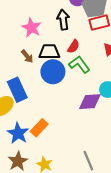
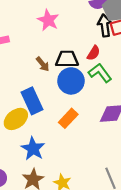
black arrow: (63, 20) -> (105, 25), moved
pink star: (32, 28) -> (48, 20), moved
orange rectangle: (39, 128) -> (68, 118), moved

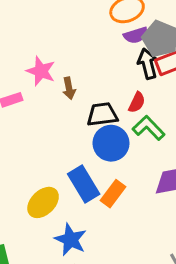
pink star: (48, 20) -> (41, 71), moved
brown arrow: (43, 64) -> (69, 88), moved, turned 35
blue rectangle: (32, 101) -> (84, 184), moved

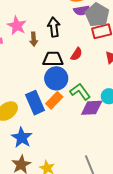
black arrow: (148, 64) -> (54, 27), moved
green L-shape: (149, 128) -> (80, 92), moved
orange rectangle: (113, 194) -> (54, 100), moved

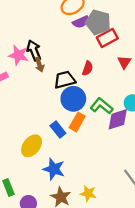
black arrow: (54, 27) -> (34, 50), moved
blue rectangle: (35, 103) -> (58, 129), size x0.7

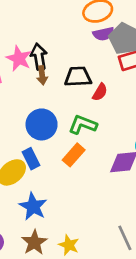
black trapezoid: (65, 80) -> (78, 77), moved
blue circle: (73, 99) -> (42, 124), moved
green L-shape: (102, 106) -> (83, 125), moved, turned -30
blue rectangle: (58, 129) -> (31, 159), moved

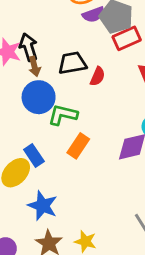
blue circle: (42, 124) -> (39, 97), moved
green L-shape: (83, 125) -> (63, 115), moved

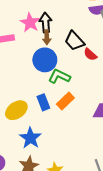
black trapezoid: (72, 63) -> (74, 41), turned -135
red semicircle: (98, 76) -> (90, 54), turned 96
blue rectangle: (34, 156) -> (43, 102), moved

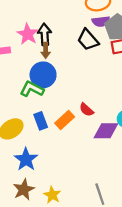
black trapezoid: (74, 41) -> (88, 40), moved
red semicircle: (90, 54) -> (86, 110), moved
green L-shape: (59, 76) -> (32, 89), moved

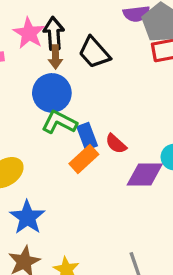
black trapezoid: (88, 40) -> (94, 53), moved
green L-shape: (32, 89) -> (59, 122), moved
blue rectangle: (41, 121) -> (87, 136), moved

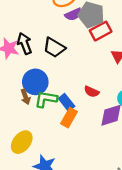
brown arrow: (55, 57) -> (25, 97), moved
red semicircle: (116, 144) -> (92, 92), moved

